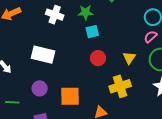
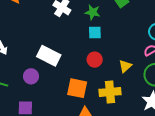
white rectangle: (43, 55) -> (49, 56), moved
orange square: (70, 96) -> (77, 88), moved

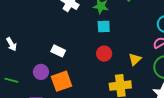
white rectangle: (49, 56) -> (58, 51), size x0.6
orange square: (77, 88) -> (61, 81), moved, turned -30

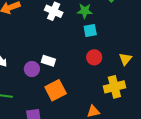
purple circle: (41, 72) -> (32, 69), moved

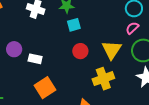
yellow triangle: (125, 59) -> (112, 50), size x1.5
purple circle: (32, 69) -> (14, 49), moved

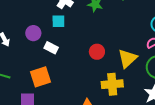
cyan square: (74, 25) -> (58, 21), moved
orange square: (45, 88) -> (41, 77), moved

